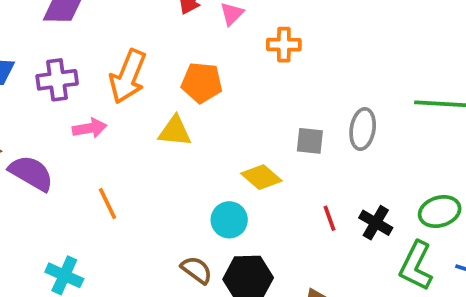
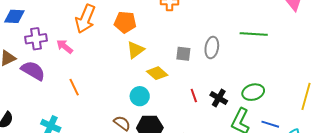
purple cross: (57, 80) -> (36, 39), moved
pink arrow: (90, 128) -> (65, 47), turned -132
yellow triangle: (175, 131) -> (136, 50), moved, turned -42

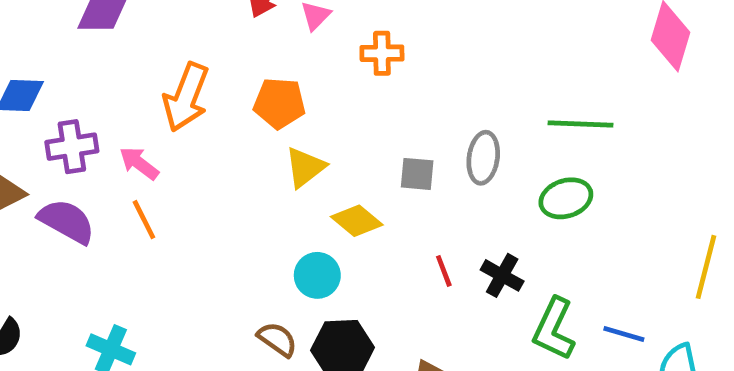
orange line: (74, 87) -> (144, 220), moved
green ellipse: (253, 92) -> (566, 198), moved

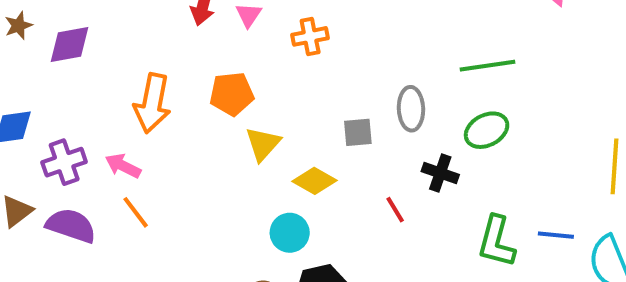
black cross: (502, 275) -> (440, 173), moved

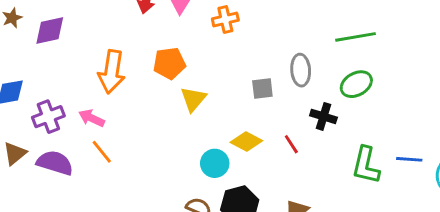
yellow diamond: (314, 181) -> (246, 142), moved

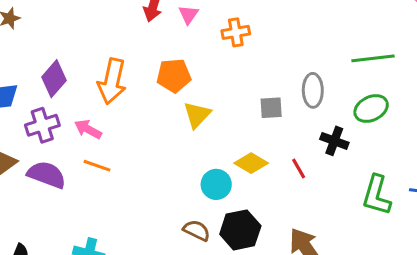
purple diamond: (50, 31) -> (54, 79), moved, turned -40
orange line: (102, 152) -> (97, 166), turned -35

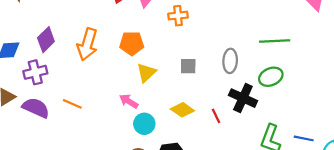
gray square: (271, 108) -> (188, 66), moved
pink arrow: (88, 129) -> (129, 101), moved
black cross: (334, 141) -> (243, 98), size x1.4
cyan circle: (216, 184) -> (144, 124), moved

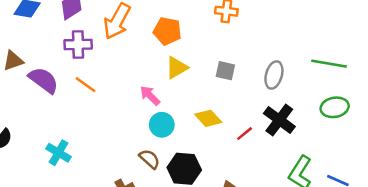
purple cross: (35, 72) -> (78, 44), moved
green ellipse: (271, 77) -> (335, 107), moved
red line: (216, 116) -> (245, 134), turned 64

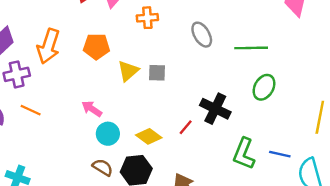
yellow triangle: (177, 68) -> (128, 71), moved
gray ellipse: (274, 75) -> (202, 35), moved, turned -35
green ellipse: (335, 107) -> (264, 87), turned -40
yellow diamond: (208, 118) -> (149, 136), moved

